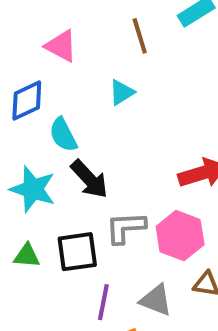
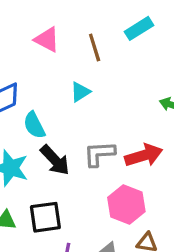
pink triangle: (61, 46) -> (47, 40), moved
gray L-shape: (126, 227) -> (99, 154), moved

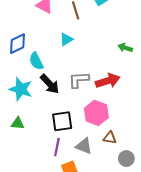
black square: (45, 217) -> (62, 121), moved

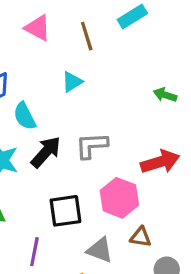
red arrow: (108, 81) -> (160, 162), moved
black arrow: (50, 84) -> (46, 152), turned -95
purple line: (57, 147) -> (34, 252), moved

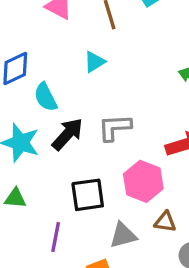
gray triangle: (100, 250) -> (123, 235), turned -36

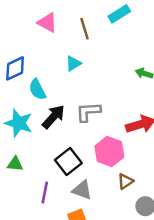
black square: (88, 195) -> (68, 161), turned -30
brown triangle: (165, 222) -> (125, 181), turned -42
gray triangle: (123, 235) -> (82, 190), moved, turned 35

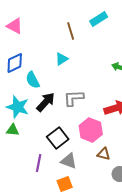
pink triangle: (47, 22) -> (15, 26), moved
green triangle: (15, 164) -> (13, 130), moved
brown triangle: (125, 181) -> (104, 154), turned 48

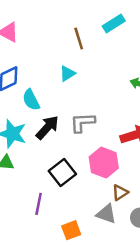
brown triangle: (104, 154) -> (120, 193), turned -48
gray triangle: (69, 161) -> (106, 214), moved

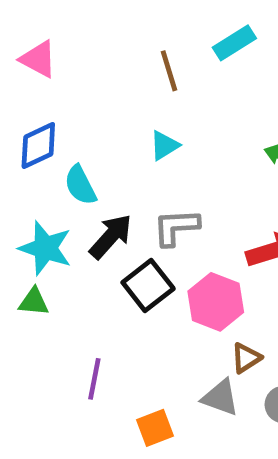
cyan triangle: (67, 74) -> (164, 145), moved
black square: (62, 173) -> (148, 286), moved

